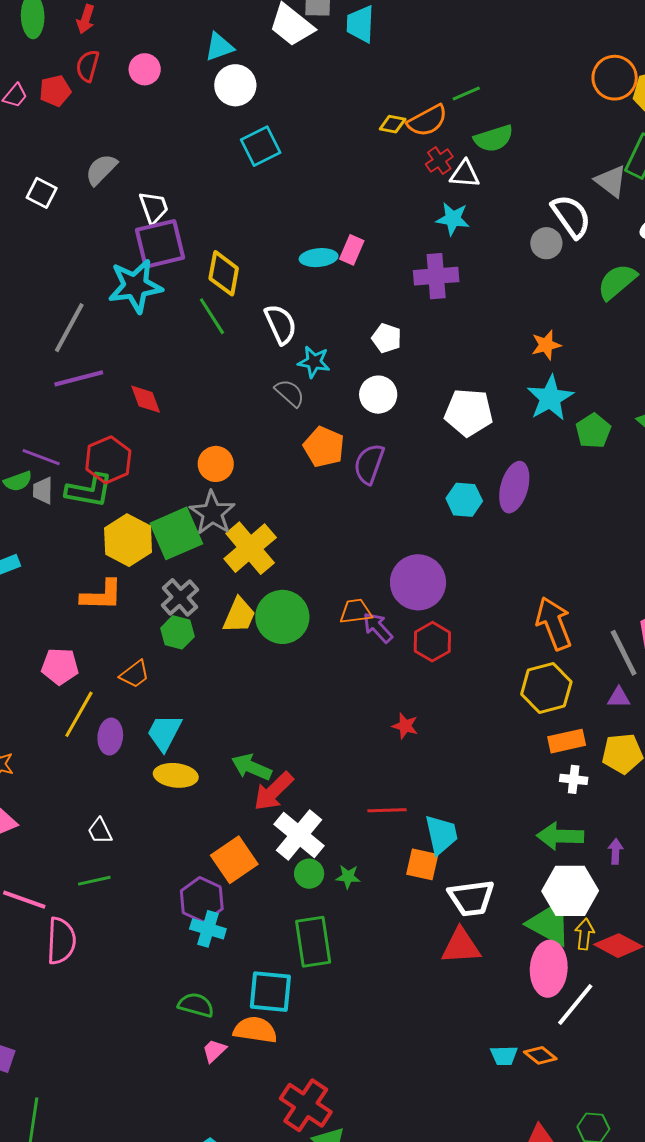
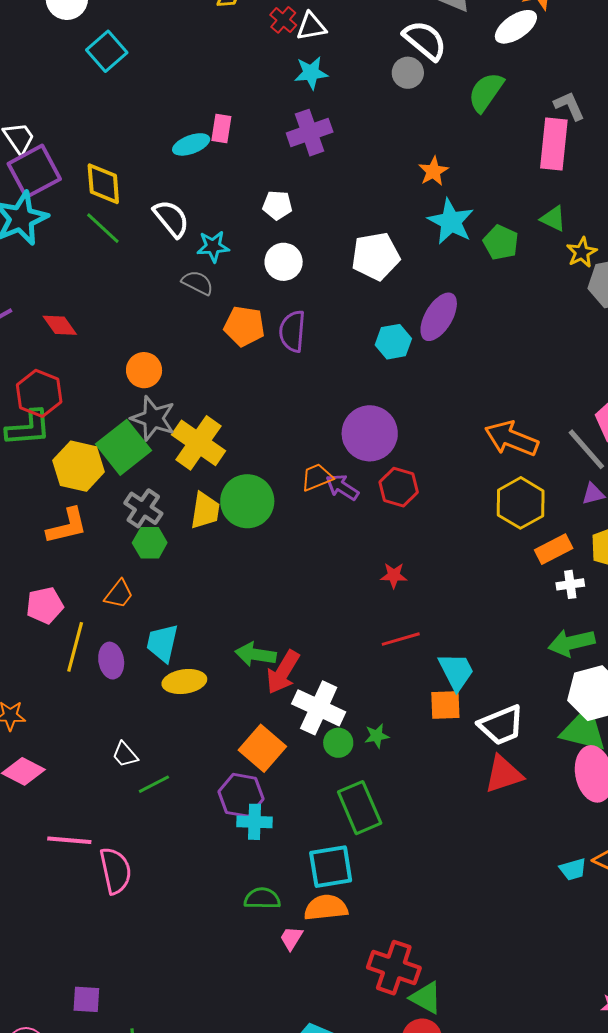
purple ellipse: (514, 487) -> (439, 317), turned 30
orange arrow: (554, 623) -> (511, 439), turned -32
red line: (387, 810) -> (401, 639), moved
green line: (94, 881) -> (154, 784), moved

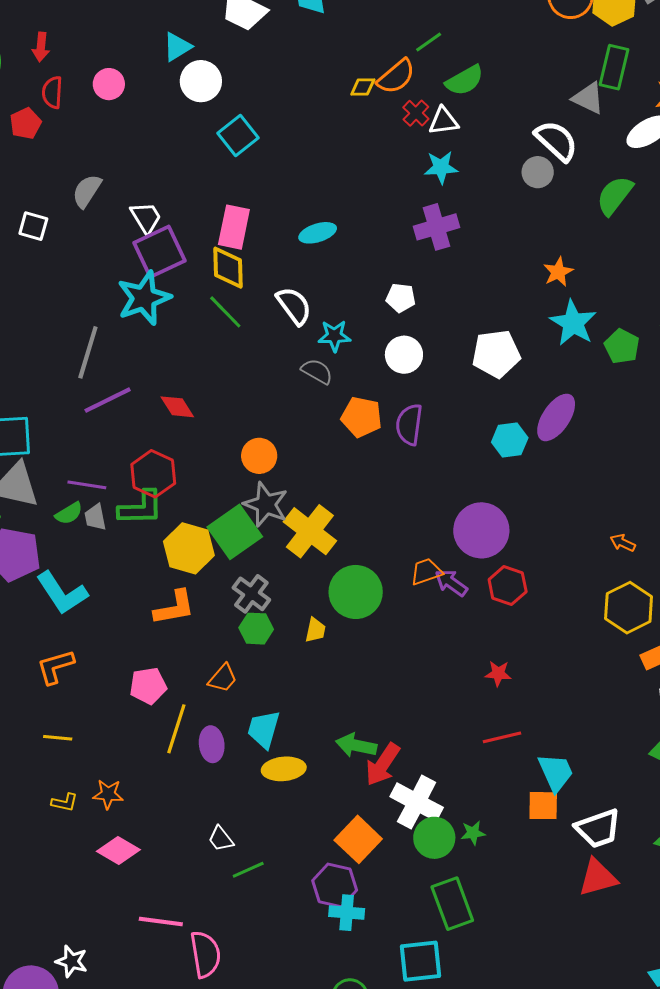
pink rectangle: (221, 129) -> (234, 227), moved, size x1.5
orange arrow: (511, 439) -> (623, 543), size x0.5
yellow trapezoid: (205, 511) -> (315, 630), moved, size x0.7
green circle: (338, 743) -> (434, 838), size x1.4

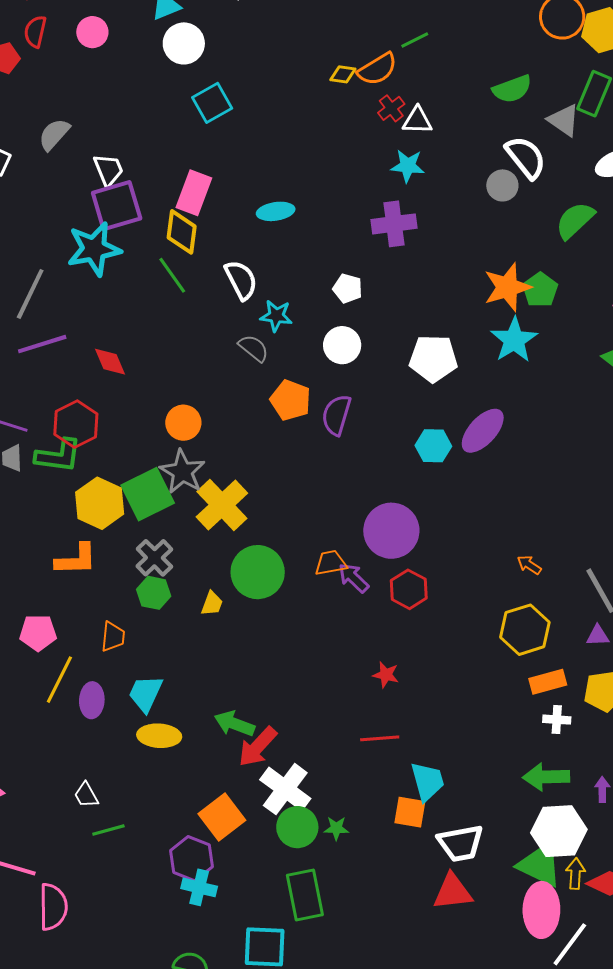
green semicircle: (465, 80) -> (512, 89), moved
orange star: (558, 272) -> (507, 287), size x1.6
green pentagon: (622, 346) -> (540, 290), moved
orange trapezoid: (223, 678) -> (113, 637), turned -44

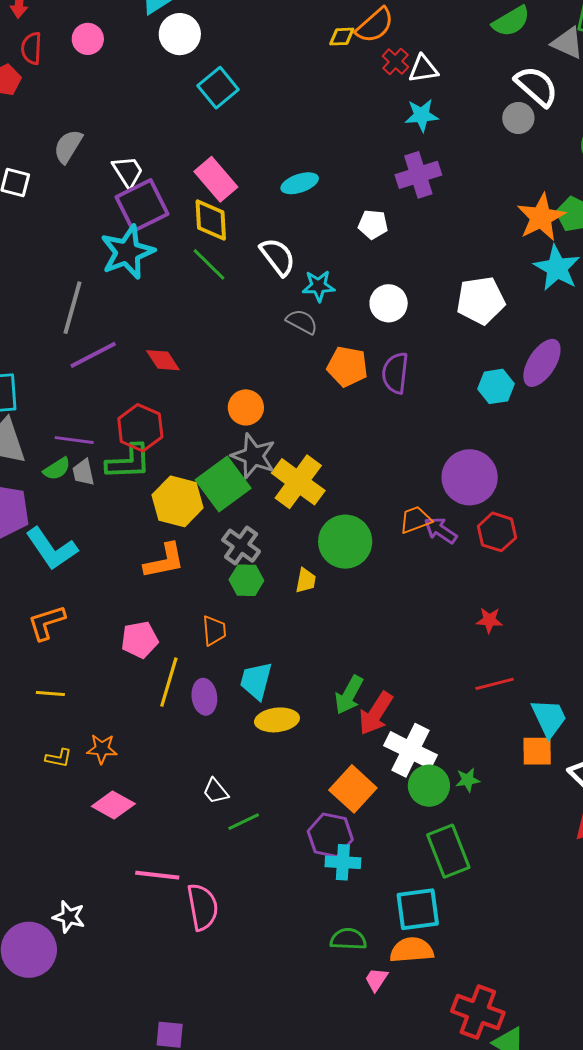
pink rectangle: (194, 193) -> (216, 179), turned -51
white pentagon: (348, 288) -> (373, 224), moved
green arrow: (234, 724) -> (349, 695), turned -72

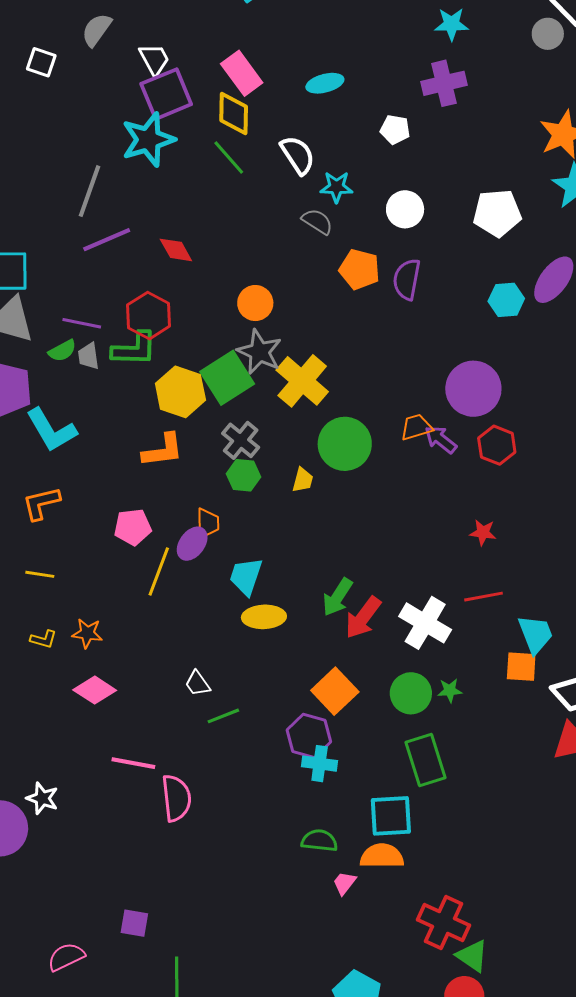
purple ellipse: (204, 697) -> (192, 544), moved, turned 40
white cross: (410, 750) -> (425, 623), moved

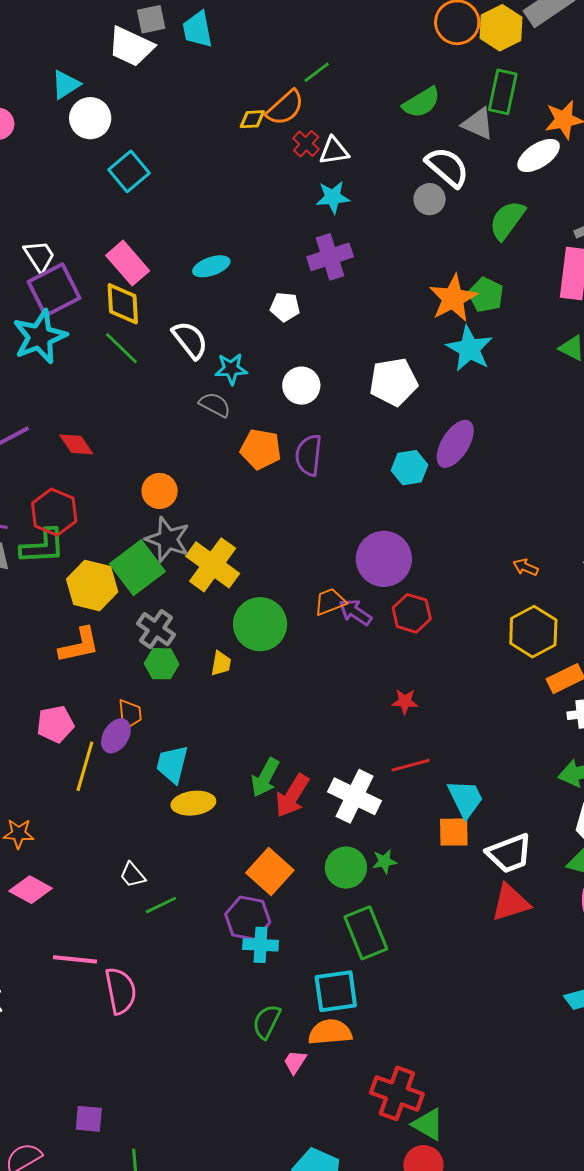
green semicircle: (319, 841) -> (267, 1022), turned -66

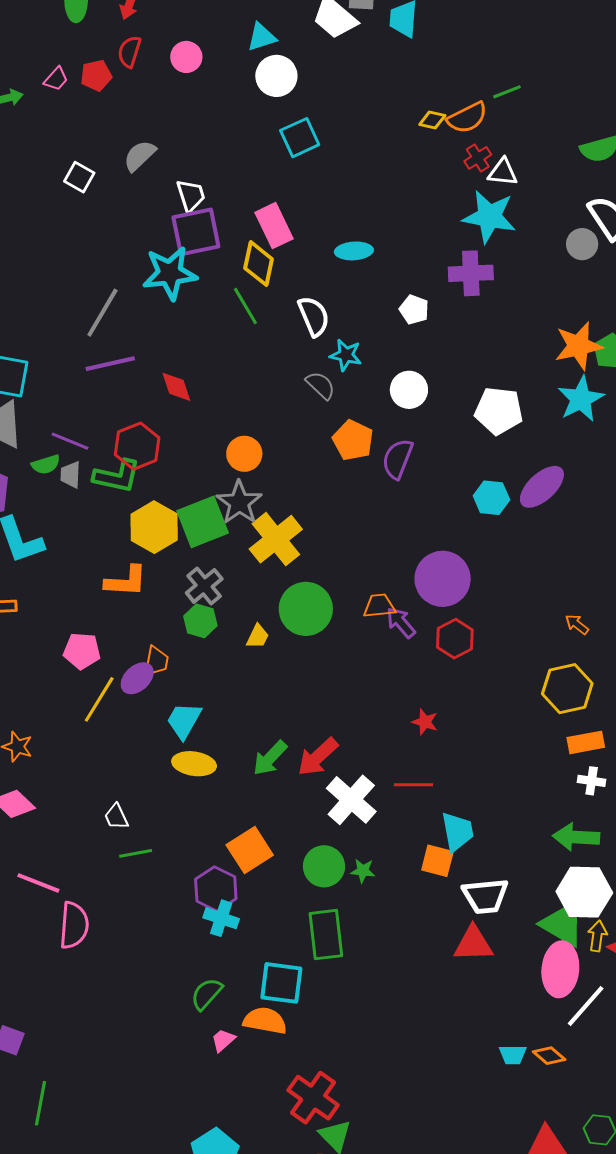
cyan star: (333, 197) -> (489, 217), size x1.6
red arrow: (292, 796) -> (318, 757), moved

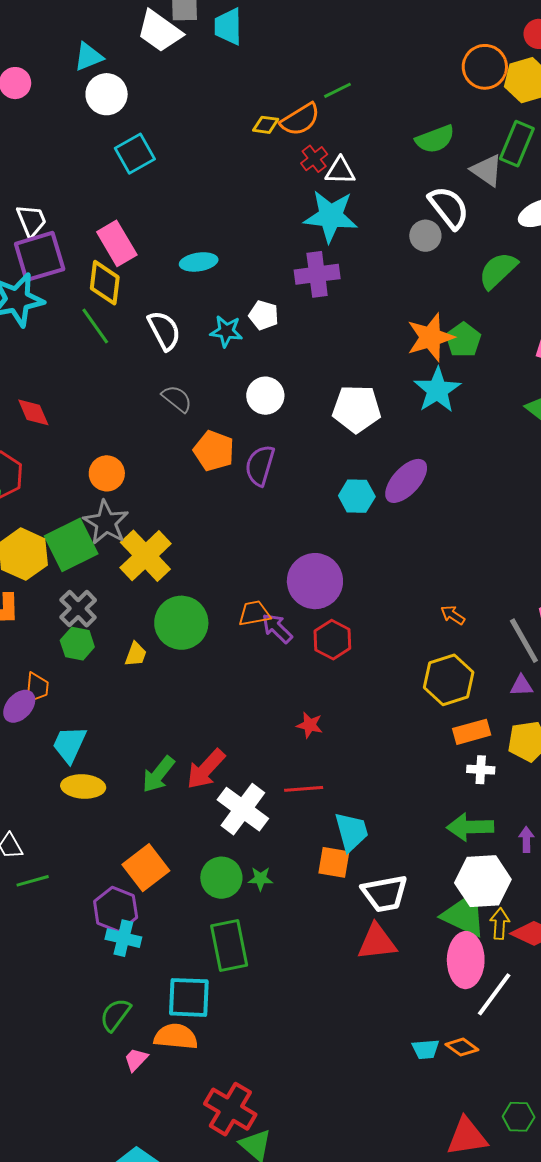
cyan star: (346, 355) -> (226, 331), moved

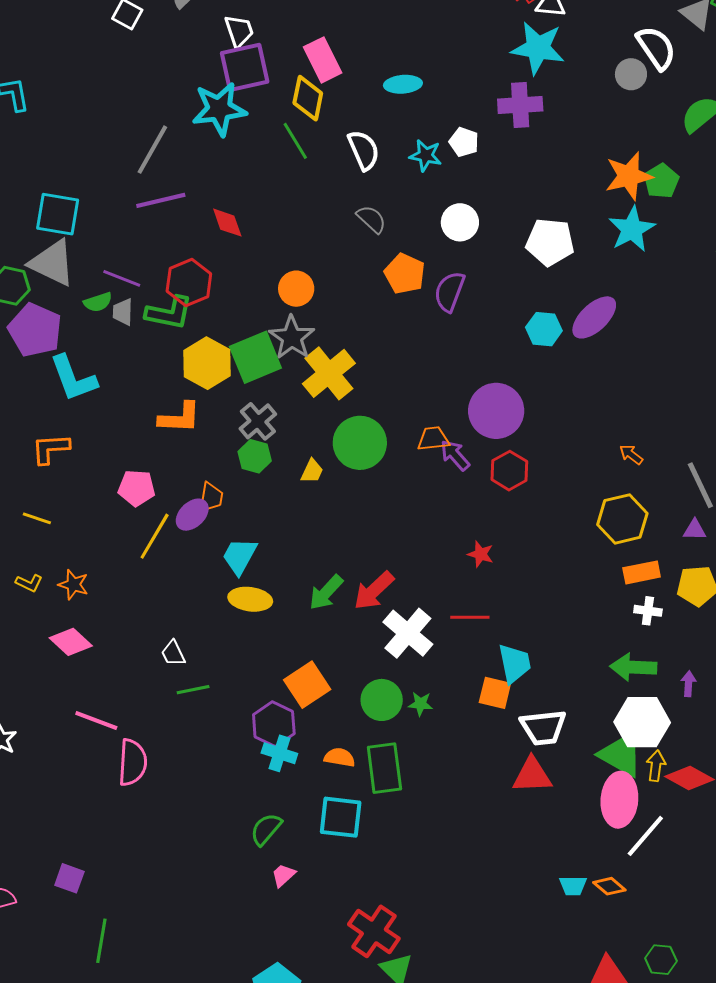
orange semicircle: (176, 1037) -> (340, 757), moved, size x0.7

